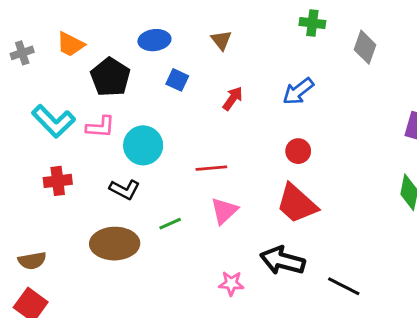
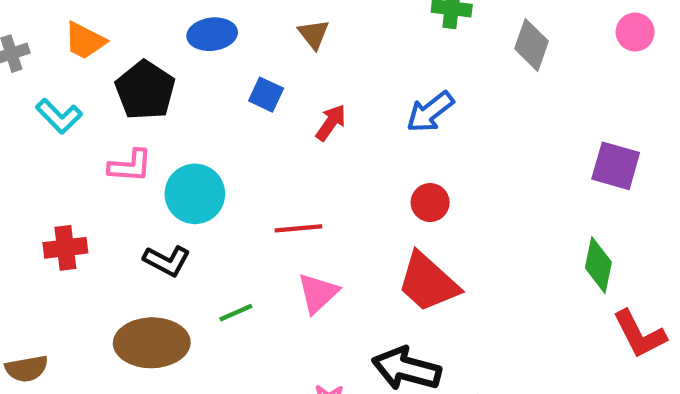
blue square: (177, 80) -> (266, 95), moved
cyan L-shape: (53, 121) -> (59, 116), moved, size x0.7

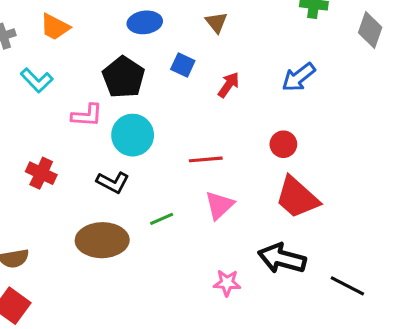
black pentagon: (145, 90) -> (123, 77), moved
red circle: (430, 203) -> (283, 144), moved
red cross: (65, 248) -> (41, 173), turned 32

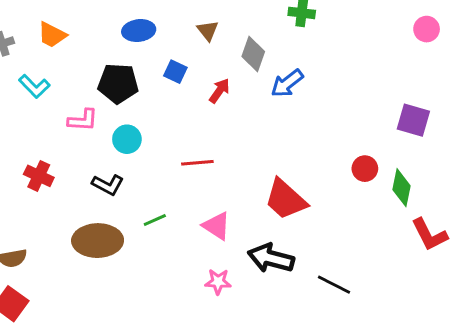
gray diamond: (370, 30) -> (253, 54), moved
black pentagon: (123, 77) -> (118, 83), turned -30
cyan circle: (133, 135) -> (127, 139), size x0.7
red circle: (283, 144) -> (365, 169), moved
pink triangle: (219, 205) -> (217, 226), moved, turned -44

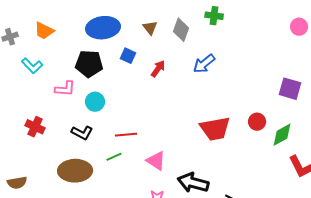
blue ellipse: (139, 31) -> (103, 28), size x1.5
gray diamond: (253, 54) -> (181, 30), moved
red line: (197, 163) -> (126, 135), moved
green diamond: (402, 188) -> (282, 135), turned 50
red trapezoid: (286, 199) -> (215, 129), moved, turned -52

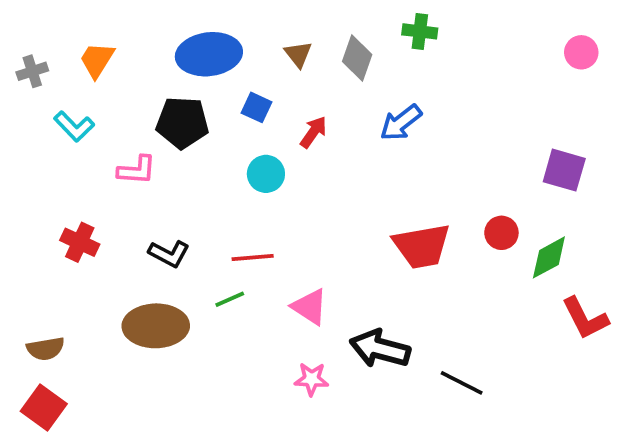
orange trapezoid: (44, 31) -> (97, 60), turned 95
cyan circle: (95, 102) -> (266, 174), moved

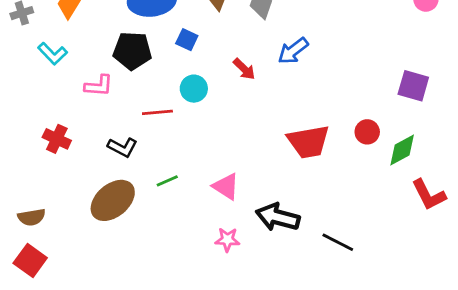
red arrow: (313, 132) -> (244, 69), moved, turned 100
red line: (253, 257) -> (157, 112), moved
brown ellipse: (156, 326) -> (113, 200), turned -39

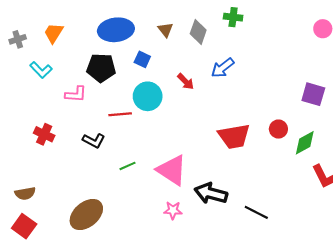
cyan circle: (194, 89) -> (148, 96), size x1.4
pink triangle: (226, 186) -> (172, 170), size x1.5
brown ellipse: (113, 200) -> (86, 214), moved

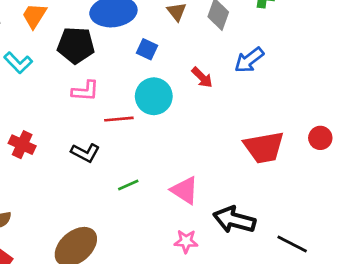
black pentagon: (101, 68) -> (76, 45), moved
pink L-shape: (76, 94) -> (85, 91), moved
pink triangle: (172, 170) -> (185, 190), size x0.7

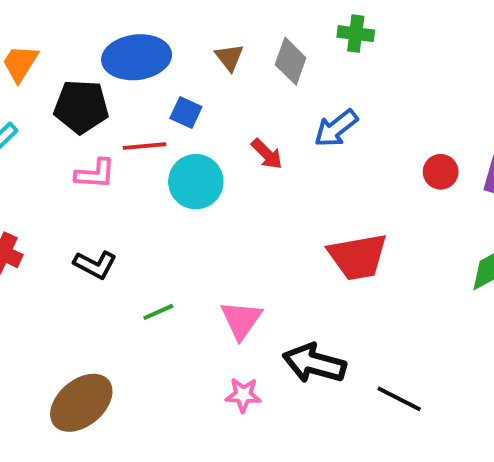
red line: (119, 119) -> (144, 146), moved
red circle: (320, 138) -> (441, 172), moved
pink triangle: (185, 190) -> (241, 320), turned 32

